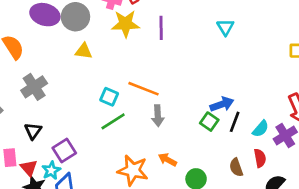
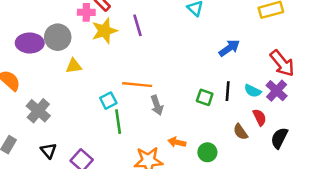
cyan square: (109, 97) -> (108, 101), turned -35
blue arrow: (222, 104) -> (229, 48), moved
green line: (113, 121) -> (118, 122), turned -50
cyan semicircle: (261, 129) -> (253, 91), turned 91

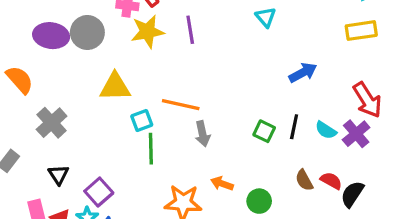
yellow triangle: (74, 66) -> (115, 87), moved, size x1.5
red semicircle: (260, 117) -> (331, 181), moved, turned -42

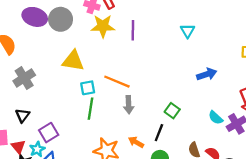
black line: (294, 127) -> (159, 133), moved

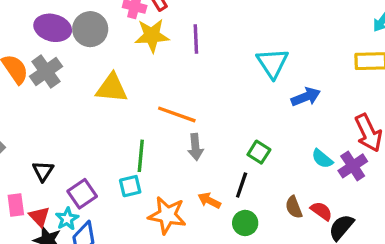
cyan triangle: (188, 31) -> (272, 63), moved, size x1.5
gray cross: (24, 78) -> (46, 71), moved
cyan square: (88, 88) -> (130, 186), moved

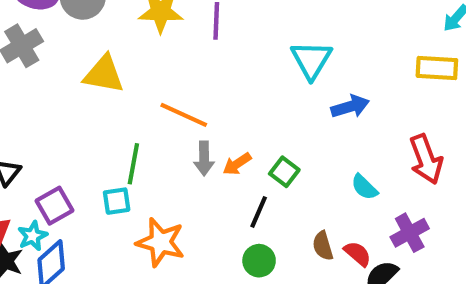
purple cross: (353, 166) -> (410, 233), moved
orange arrow: (209, 201) -> (237, 164), moved, turned -65

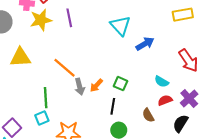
orange line: (184, 115) -> (64, 68), turned 30
red semicircle: (358, 254) -> (165, 100), moved, turned -48

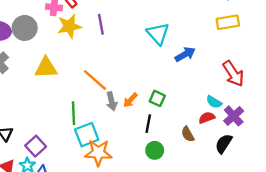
cyan semicircle: (162, 82) -> (214, 102), moved
cyan square: (42, 118) -> (87, 135), moved, size x1.5

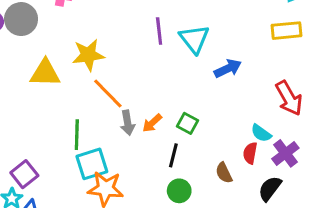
purple line: (101, 24) -> (159, 31), moved
yellow star: (69, 26) -> (88, 55), moved
red semicircle: (207, 118) -> (250, 153), turned -63

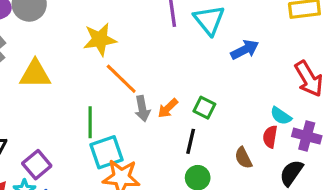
yellow triangle: (45, 73) -> (35, 74), moved
purple cross: (285, 153) -> (307, 136), turned -36

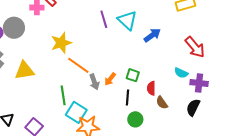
red semicircle: (270, 137) -> (151, 88), moved
cyan square: (107, 152) -> (76, 112), turned -30

